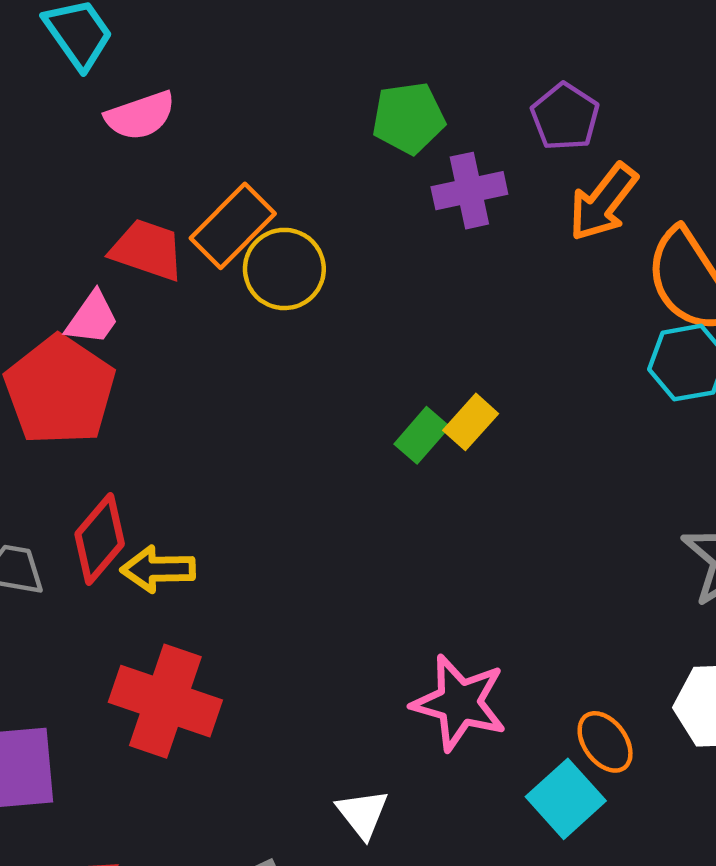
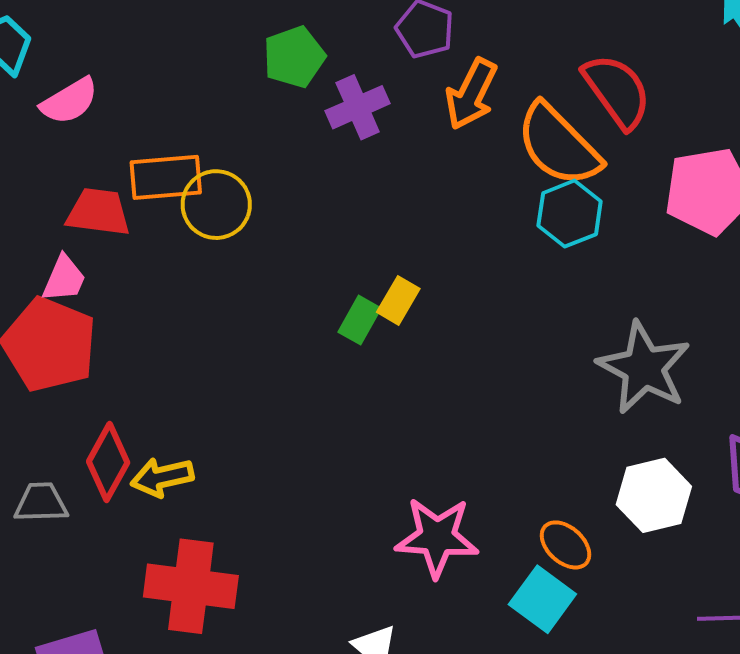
orange rectangle: (233, 226) -> (166, 177), turned 52

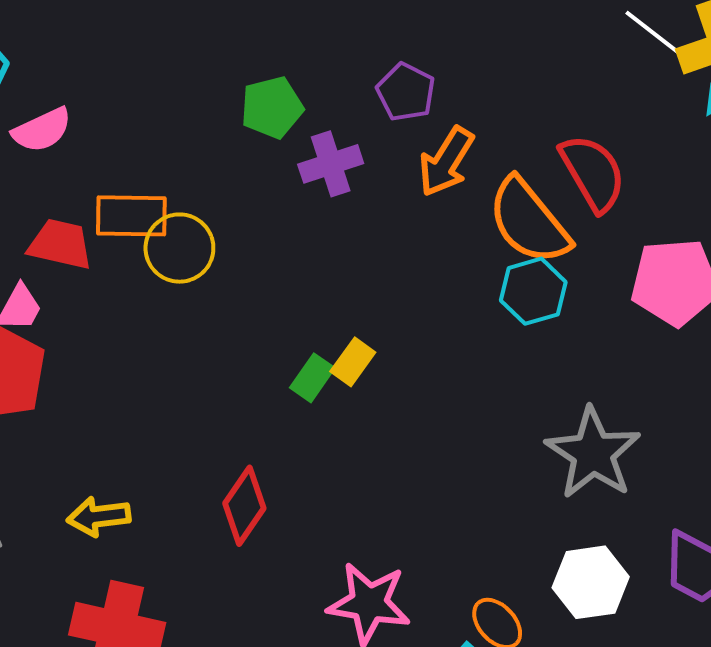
red diamond: (108, 462) -> (244, 506), moved

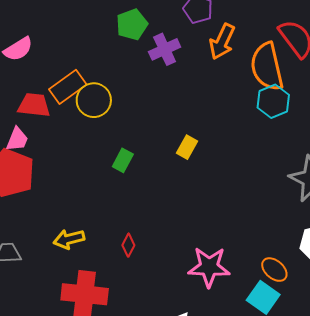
orange rectangle: (131, 216) -> (68, 87), turned -30
orange semicircle: (529, 221) -> (267, 67), turned 33
green rectangle: (312, 378) -> (123, 160), moved
red diamond: (244, 506) -> (128, 245), moved, size x0.6

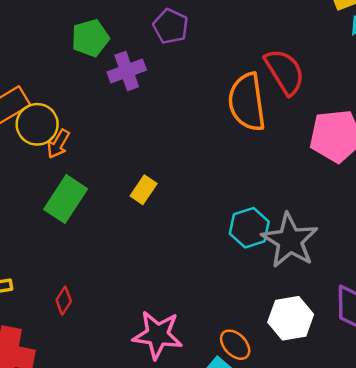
orange arrow: (222, 42) -> (58, 144), moved, size x0.7
cyan hexagon: (273, 101) -> (249, 228), moved
green rectangle: (123, 160) -> (66, 199), size x1.6

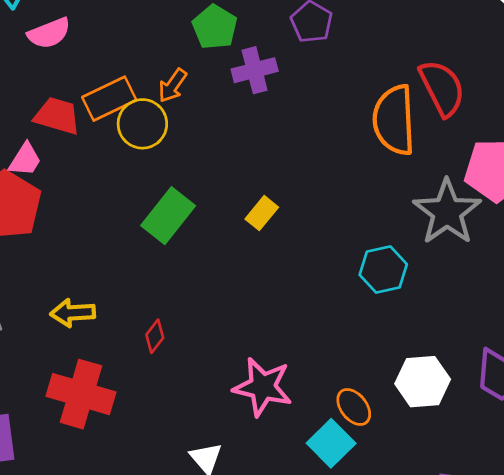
green pentagon: (90, 38) -> (215, 27), turned -30
orange arrow: (58, 144) -> (172, 86), moved
gray star: (290, 240) -> (447, 212), moved

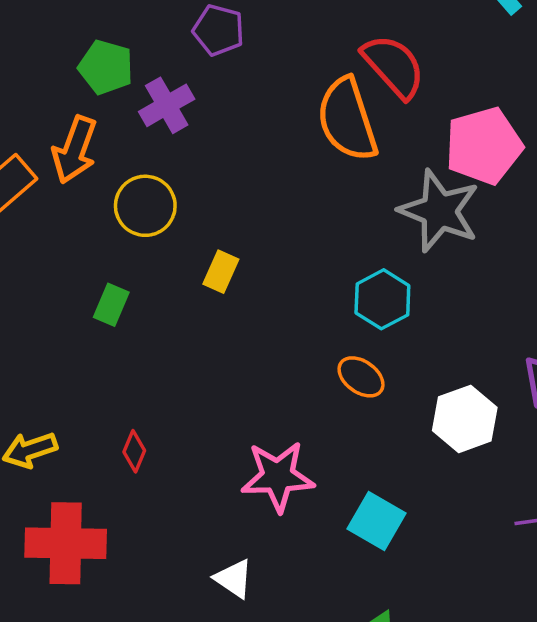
orange arrow: (172, 86) -> (75, 150), size x1.5
yellow circle: (142, 124) -> (145, 206), moved
green rectangle: (168, 216) -> (111, 305), size x0.6
orange ellipse: (354, 407) -> (361, 377), moved

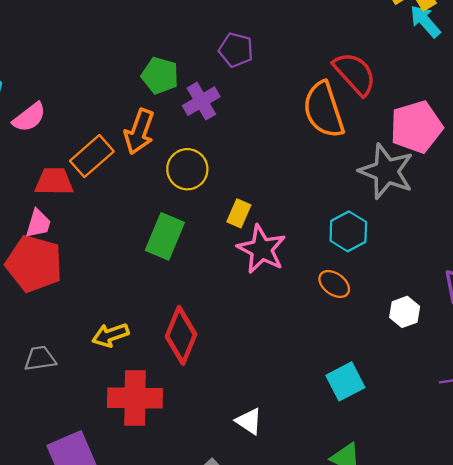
green rectangle: (111, 305) -> (165, 236), size x1.6
white hexagon: (465, 419) -> (405, 312), size x0.7
red diamond: (134, 451) -> (181, 335), size x2.0
pink star: (278, 476) -> (261, 249), moved, turned 30
cyan square: (377, 521) -> (345, 381), turned 33

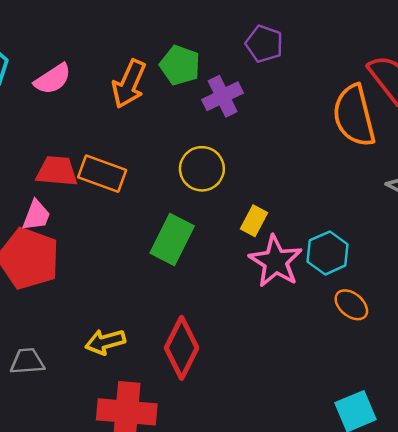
pink semicircle: (29, 117) -> (53, 79), moved
orange arrow: (139, 132) -> (129, 84), moved
orange rectangle: (92, 156) -> (102, 174), moved, turned 57
cyan hexagon: (348, 231) -> (328, 253), moved

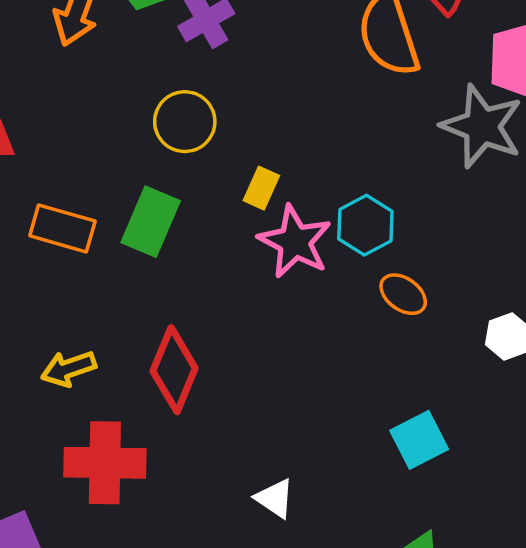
orange rectangle: (102, 174) -> (62, 228), moved

